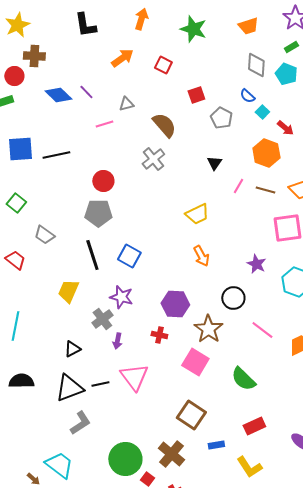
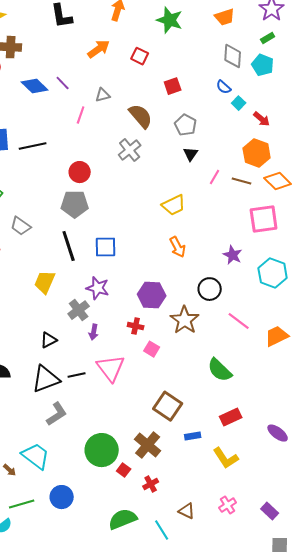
gray pentagon: (221, 118) -> (186, 125), moved
pink line: (104, 124) -> (81, 115), turned -54
orange hexagon: (266, 153) -> (257, 153), moved
blue square: (129, 256) -> (106, 247), turned -30
pink square: (195, 362) -> (152, 349), moved, size x0.6

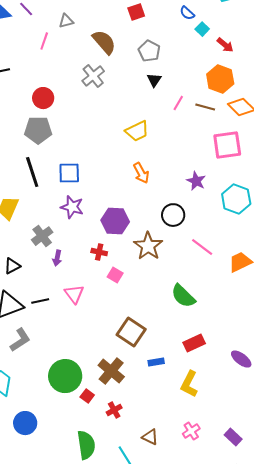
purple star: (98, 288) -> (72, 207), moved
pink triangle: (111, 368) -> (74, 294), size x0.7
yellow L-shape: (226, 458) -> (189, 384), turned 60
green semicircle: (123, 519) -> (86, 445), turned 104

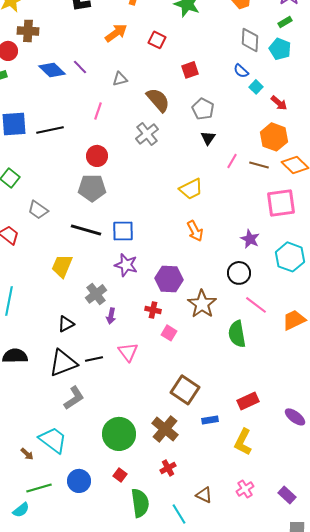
pink line: (44, 41) -> (98, 111), moved
black line: (32, 172) -> (86, 230), turned -56
black circle: (173, 215) -> (239, 273), moved
green semicircle: (183, 296) -> (237, 334), moved, turned 36
red square: (87, 396) -> (120, 475), moved

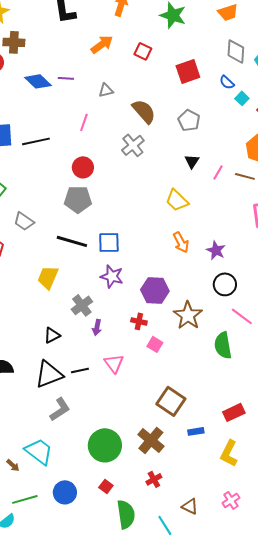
purple line: (80, 67) -> (66, 78), turned -42
red square: (190, 70) -> (188, 71), moved, size x1.4
black triangle: (208, 138) -> (192, 161), moved
yellow trapezoid: (191, 189) -> (177, 200), turned 70
purple star: (250, 239) -> (216, 250), moved

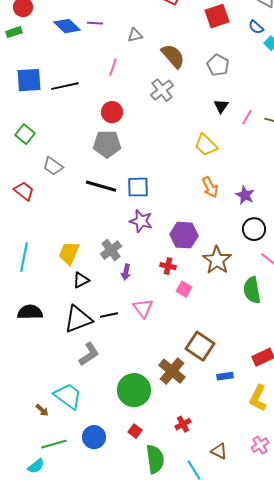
yellow trapezoid: (48, 277) -> (69, 253), moved
brown cross: (151, 440) -> (172, 371), moved

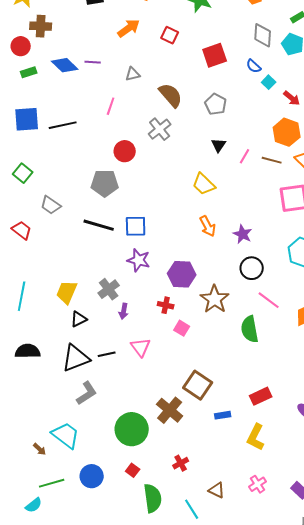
green rectangle: (14, 32) -> (29, 72), moved
red circle: (112, 112) -> (125, 151), moved

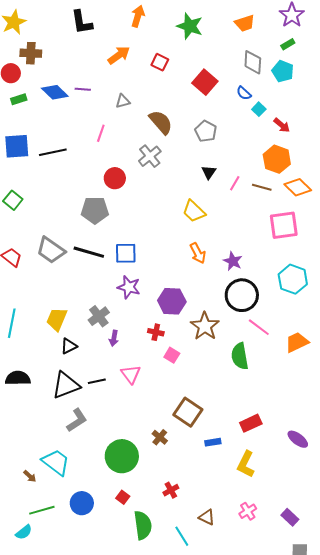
red square: (215, 55) -> (205, 82), turned -30
gray trapezoid: (51, 205) -> (51, 250), moved, size x1.4
black circle: (252, 268) -> (242, 295), size x1.4
brown cross: (170, 410) -> (160, 437), size x0.6

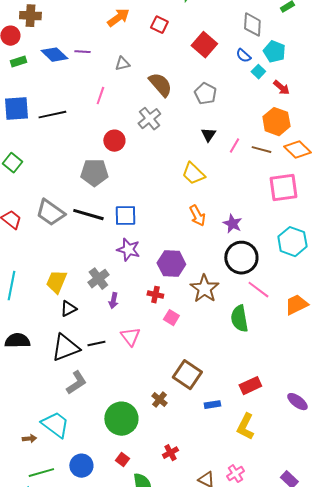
cyan pentagon: (283, 71) -> (274, 52), moved
brown arrow: (30, 476) -> (29, 439), turned -48
pink cross: (248, 511) -> (235, 474), moved

